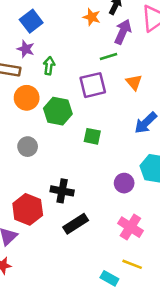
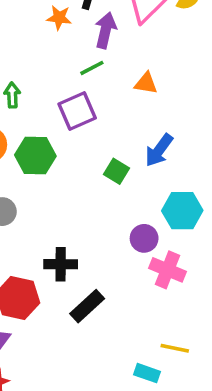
orange triangle: (134, 82) -> (146, 83), moved, turned -30
green square: (92, 136) -> (116, 171), moved, turned 30
pink cross: (130, 227) -> (168, 270), moved

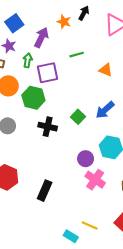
purple arrow: (106, 30) -> (41, 37), moved
purple square: (77, 111) -> (47, 73), moved
black cross: (61, 264) -> (48, 127), moved
black rectangle: (87, 306) -> (45, 191), turned -36

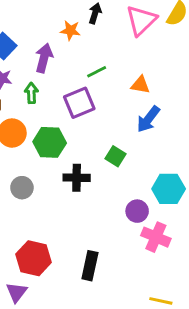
purple square: (47, 73) -> (79, 103), moved
blue arrow: (105, 110) -> (148, 119), moved

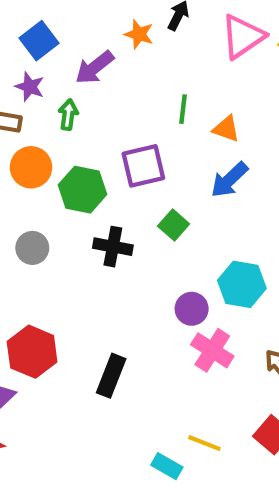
purple arrow: (44, 58) -> (94, 67), turned -152
green line: (97, 72) -> (183, 109), moved, turned -66
purple square: (79, 103) -> (143, 166), moved

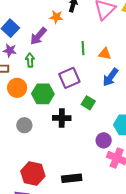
black rectangle: (111, 376) -> (72, 178), turned 72

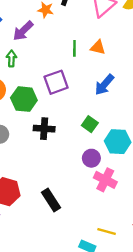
orange triangle: (105, 54) -> (98, 47), moved
green square: (88, 103) -> (90, 124), moved
black rectangle: (72, 178) -> (51, 200), turned 60

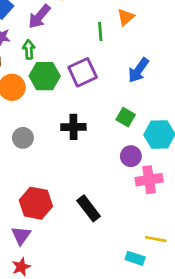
orange triangle: (98, 47) -> (126, 17), moved, turned -49
green hexagon: (24, 99) -> (45, 76), moved
pink cross: (105, 180) -> (149, 180), turned -30

